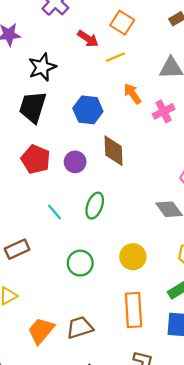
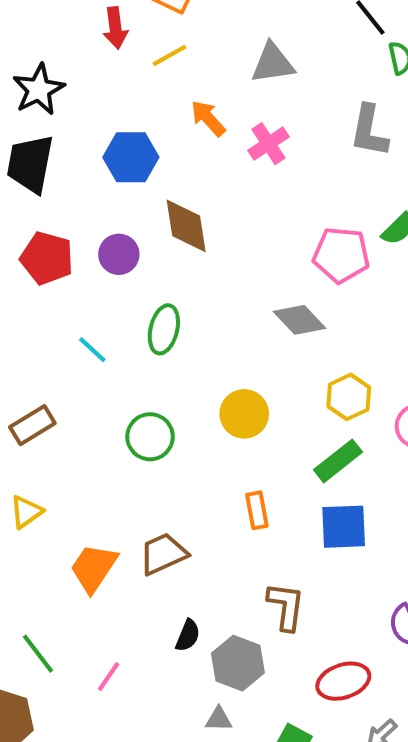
red arrow: (88, 39) -> (115, 28), turned 55
orange rectangle: (133, 310) -> (257, 510), size x0.6

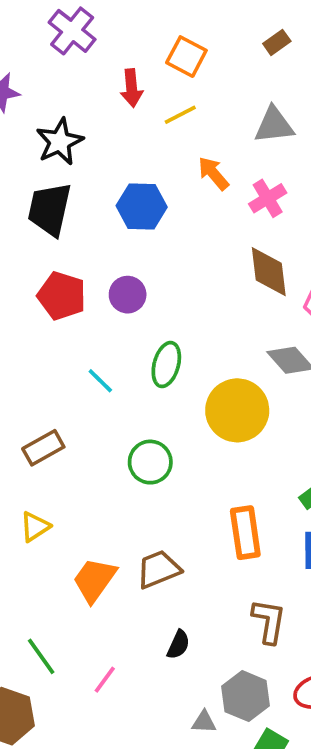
brown diamond: (186, 226) -> (269, 272), moved
yellow circle: (244, 414) -> (237, 410), moved, size x1.4
orange rectangle: (257, 510) -> (245, 533), size x1.5
gray hexagon: (238, 663) -> (246, 696), moved

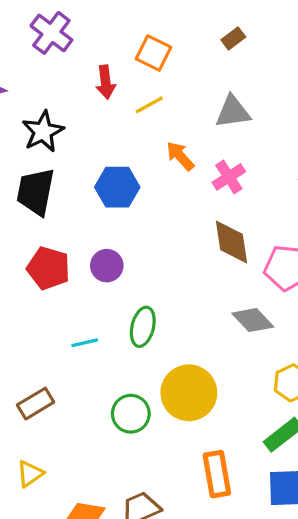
cyan line: (100, 381) -> (85, 343), turned -56
yellow circle: (237, 410) -> (189, 393), moved

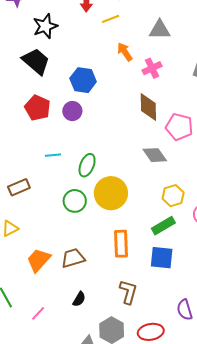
blue hexagon: (117, 187) -> (83, 80), moved
black trapezoid: (36, 192) -> (36, 61), turned 112
green ellipse: (143, 327) -> (87, 165), moved

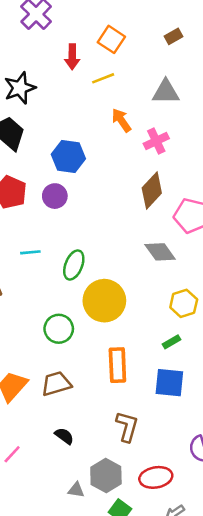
brown diamond: (148, 107) -> (152, 191), turned 44
green circle: (75, 201) -> (59, 329), moved
green rectangle: (163, 226) -> (172, 342), size x0.6
black semicircle: (79, 299) -> (64, 436), turned -84

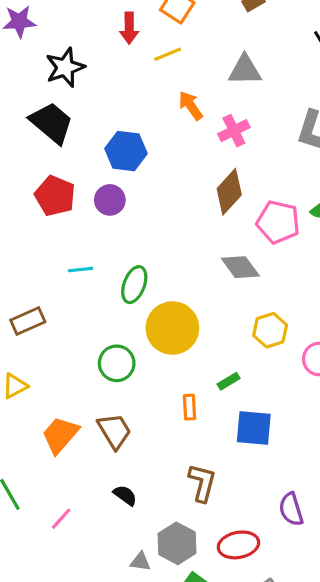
green rectangle: (172, 342) -> (229, 381), moved
orange rectangle: (117, 365) -> (190, 407), size x0.6
brown trapezoid: (56, 384) -> (114, 431), turned 76

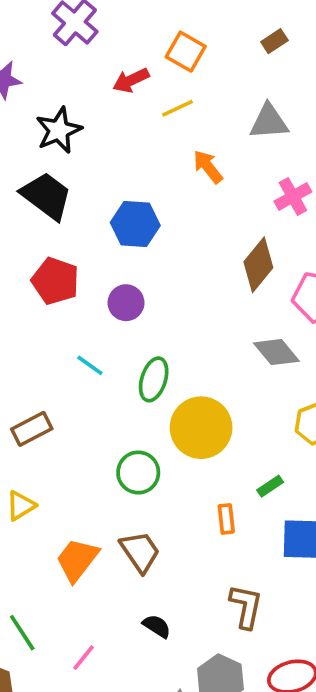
red arrow: (129, 28) -> (131, 80), turned 68
pink cross: (234, 131) -> (293, 196), moved
purple circle: (110, 200) -> (126, 303), moved
cyan line: (81, 270) -> (90, 365), turned 45

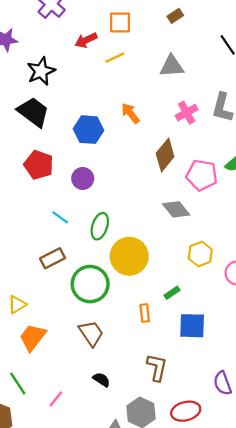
orange square: (186, 52) -> (120, 22), turned -30
orange arrow: (208, 167) -> (130, 113), moved
brown rectangle: (32, 429) -> (52, 258), moved
green circle: (138, 473) -> (90, 284), size x1.4
orange trapezoid: (77, 560) -> (33, 337), moved

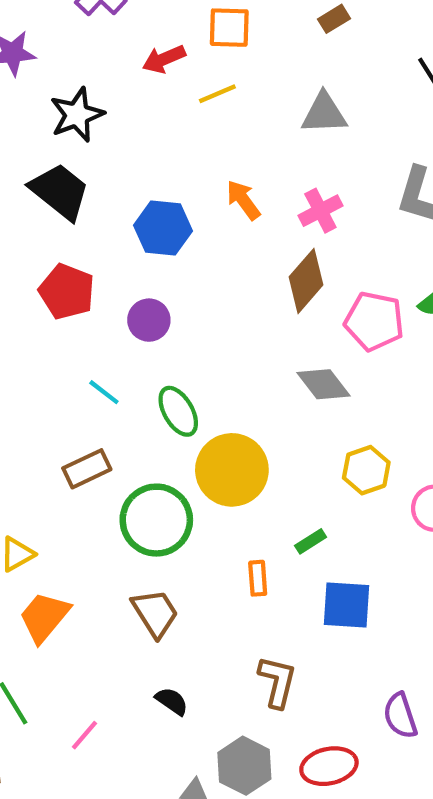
pink cross: (187, 113) -> (320, 211), moved
green ellipse: (100, 226) -> (178, 411), turned -50

